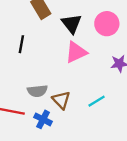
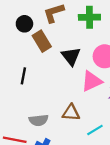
pink triangle: (76, 52) -> (92, 81), moved
brown triangle: (61, 100) -> (71, 113), moved, turned -42

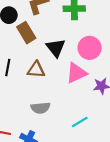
brown triangle: (71, 113) -> (36, 70), moved
gray semicircle: (39, 120) -> (40, 108), moved

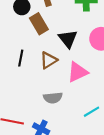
brown triangle: (36, 70) -> (49, 60), turned -36
pink triangle: (76, 73) -> (78, 72), moved

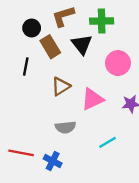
black triangle: (68, 39) -> (82, 44), moved
black line: (21, 58) -> (26, 67), moved

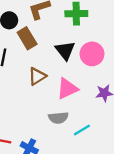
black triangle: (82, 44) -> (65, 51), moved
gray semicircle: (65, 127) -> (58, 118), moved

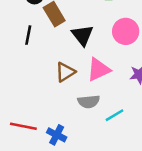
black triangle: (65, 51) -> (83, 35), moved
brown triangle: (37, 76) -> (65, 72), moved

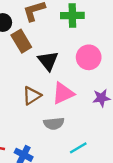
cyan line: (115, 115) -> (78, 148), moved

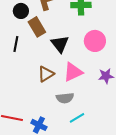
cyan line: (78, 148) -> (77, 118), moved

